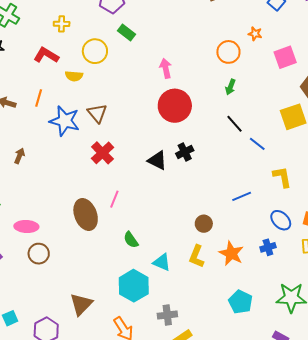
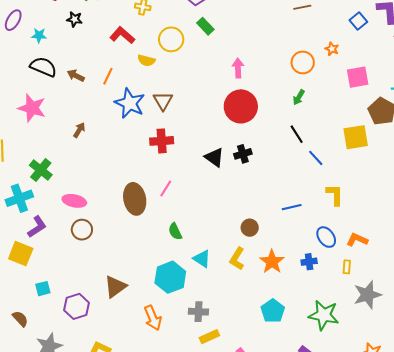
red cross: (102, 153) -> (162, 141), turned 30

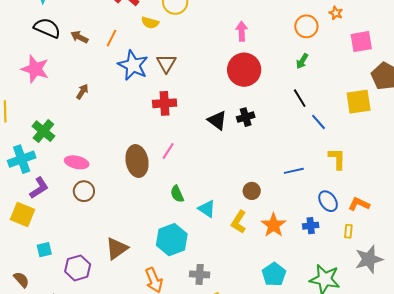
cyan triangle: (202, 259) -> (207, 209), moved

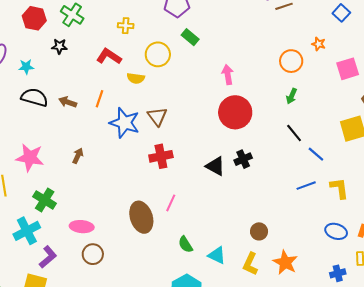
pink star: (35, 69) -> (30, 158), moved
blue line: (294, 171) -> (306, 186), moved
blue ellipse: (328, 201) -> (336, 231), turned -30
blue cross: (311, 226) -> (338, 273), moved

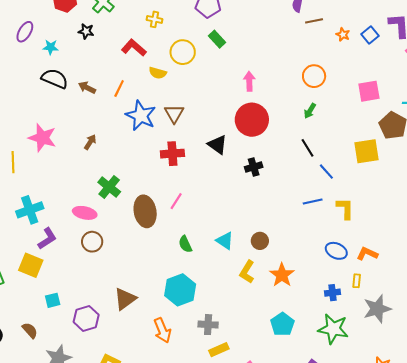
orange star: (319, 44) -> (343, 35), moved
black triangle: (215, 166) -> (217, 145), moved
green cross: (45, 200) -> (109, 187), moved
cyan triangle: (217, 255) -> (225, 241), moved

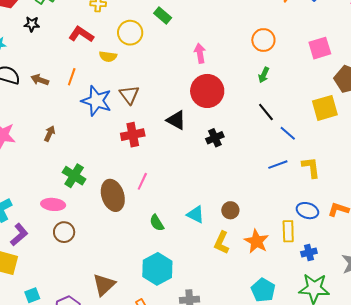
yellow rectangle: (357, 281) -> (288, 231), moved, size x1.5

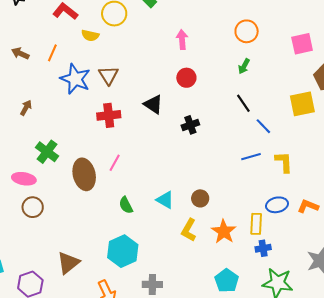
red circle: (207, 91) -> (186, 78), size x0.6
blue ellipse: (307, 211) -> (277, 205), turned -35
blue cross: (309, 253) -> (263, 248), moved

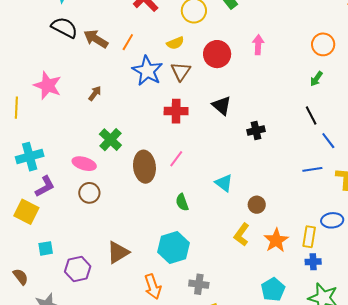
yellow semicircle: (90, 35) -> (175, 43), moved, turned -42
brown arrow: (20, 53) -> (96, 39), size x1.4
red circle: (186, 78) -> (217, 54), moved, size x1.4
cyan triangle: (165, 200) -> (224, 183), moved

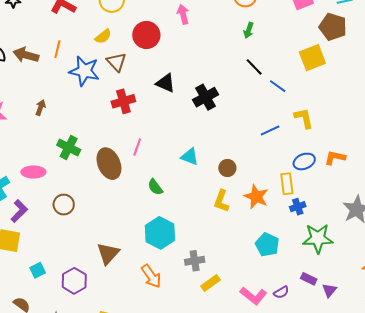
black cross: (256, 131) -> (206, 97), size x1.4
pink ellipse: (84, 164) -> (33, 172), moved
blue line: (312, 169) -> (270, 130), moved

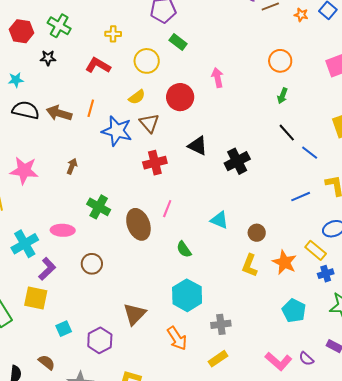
yellow rectangle: (287, 184) -> (316, 250), turned -45
yellow rectangle: (211, 283) -> (218, 359), moved
purple semicircle: (281, 292) -> (306, 359), turned 70

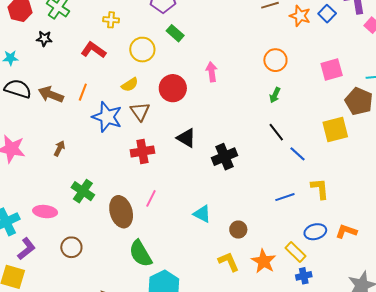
orange star: (301, 15) -> (300, 16), size x1.5
green semicircle: (184, 249) -> (141, 254), moved, size x1.6
yellow L-shape: (250, 265) -> (229, 262), turned 130

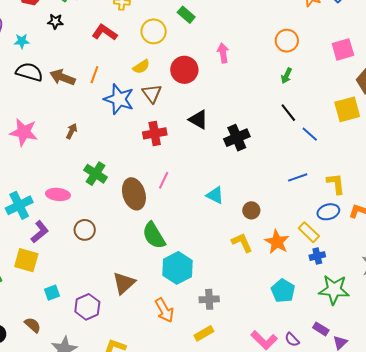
yellow L-shape: (320, 189) -> (336, 184), moved

